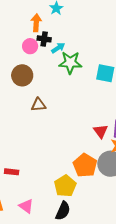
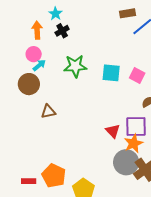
black cross: (44, 39) -> (62, 31), moved, turned -32
cyan arrow: (58, 48) -> (39, 65), moved
orange pentagon: (85, 165) -> (54, 176), moved

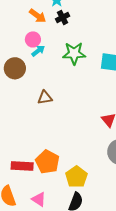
orange arrow: (37, 30) -> (38, 16), turned 126
brown circle: (29, 84) -> (15, 68), moved
red rectangle: (29, 181) -> (22, 166), size x1.5

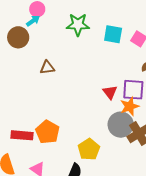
cyan arrow: (38, 51) -> (33, 21), moved
yellow pentagon: (76, 177) -> (89, 149), moved

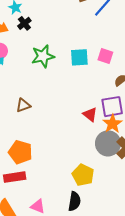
orange pentagon: (47, 132) -> (20, 152), moved

